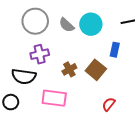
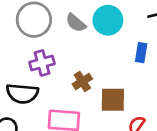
brown square: (96, 70) -> (113, 100), moved, turned -36

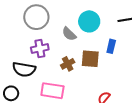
gray semicircle: (76, 23) -> (69, 34), moved
brown square: (113, 100) -> (90, 59), moved

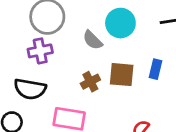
blue rectangle: (111, 46) -> (155, 69), moved
purple cross: (40, 49) -> (40, 51), moved

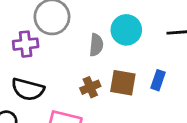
gray semicircle: (93, 40) -> (96, 45), turned -135
purple cross: (40, 51) -> (26, 44), moved

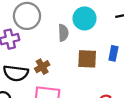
brown cross: (90, 87) -> (42, 67), moved

